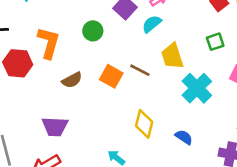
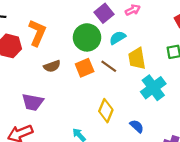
cyan semicircle: (152, 24) -> (118, 38), moved
green circle: (93, 31) -> (87, 37), moved, size x1.6
orange square: (111, 76) -> (85, 68), turned 30

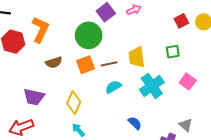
cyan semicircle: (118, 38) -> (113, 87), moved
brown line: (109, 66) -> (109, 64), turned -49
yellow diamond: (106, 111) -> (74, 103), moved

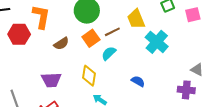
pink square: (188, 81) -> (193, 15), moved, turned -35
cyan semicircle: (113, 87) -> (109, 53), moved
blue semicircle: (135, 123) -> (138, 81), moved

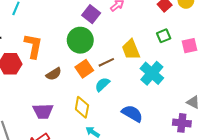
blue semicircle: (138, 81) -> (132, 114), size x1.5

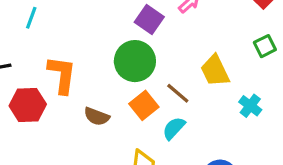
brown line: (106, 62) -> (178, 93), turned 70
cyan cross: (152, 73) -> (250, 106), size x0.6
brown semicircle: (54, 74) -> (97, 116), turned 56

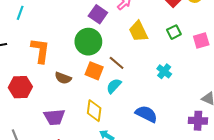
yellow trapezoid: (215, 71) -> (138, 31), moved
red hexagon: (28, 105) -> (20, 87), moved
orange square: (144, 105) -> (94, 71), turned -30

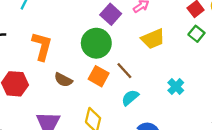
yellow trapezoid: (138, 31) -> (153, 39), turned -95
green square: (174, 32) -> (196, 34), moved, turned -32
cyan semicircle: (114, 86) -> (130, 98), moved

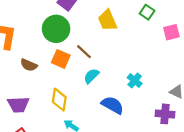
yellow trapezoid: (153, 39) -> (108, 20), turned 95
cyan cross: (176, 87) -> (135, 80), moved

